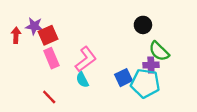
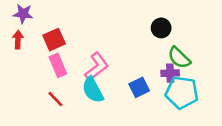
purple star: (34, 26) -> (23, 14), moved
cyan semicircle: (82, 80) -> (93, 90), size x1.5
cyan pentagon: (145, 83) -> (182, 92), moved
red line: (49, 97) -> (55, 99), moved

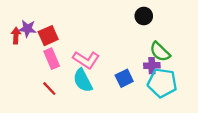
purple star: (23, 14) -> (27, 29), moved
black circle: (161, 28) -> (144, 16), moved
pink L-shape: (97, 67) -> (86, 60), turned 70

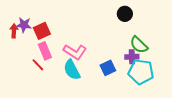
red line: (49, 89) -> (38, 65), moved

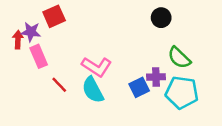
red square: (42, 31) -> (54, 16), moved
pink rectangle: (45, 51) -> (39, 56), moved
purple cross: (132, 57) -> (156, 77), moved
red line: (38, 65) -> (59, 85), moved

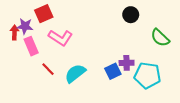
green semicircle: (179, 58) -> (160, 38), moved
pink L-shape: (97, 67) -> (61, 38), moved
cyan semicircle: (93, 90) -> (75, 73), turned 80

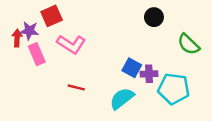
red line: (48, 69) -> (76, 87), moved, turned -32
blue square: (113, 71) -> (132, 68), moved, turned -35
cyan semicircle: (75, 73) -> (122, 99), moved

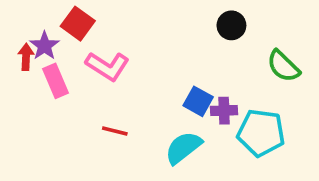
red square: (52, 16) -> (78, 24), turned -30
purple star: (29, 31) -> (44, 46), turned 30

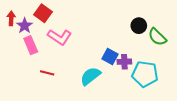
black circle: (231, 25) -> (139, 26), moved
red arrow: (26, 57) -> (11, 18), moved
red line: (115, 131) -> (47, 73), moved
cyan semicircle: (183, 148) -> (90, 76), moved

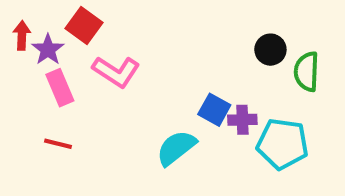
green semicircle: (157, 37) -> (307, 72), turned 48
red line: (47, 73) -> (58, 144), moved

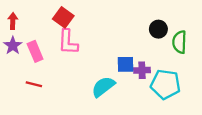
red square: (84, 25) -> (63, 17), moved
purple star: (48, 50) -> (13, 46), moved
pink L-shape: (116, 72) -> (68, 42), turned 60
blue square: (214, 110) -> (125, 64), turned -30

